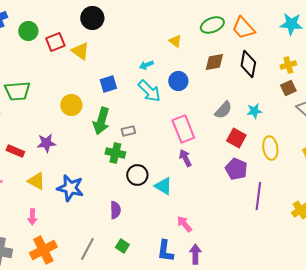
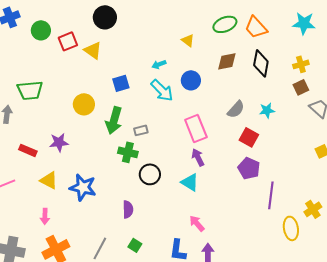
yellow ellipse: (270, 148) -> (291, 228), moved
cyan triangle: (163, 186) -> (190, 182), moved

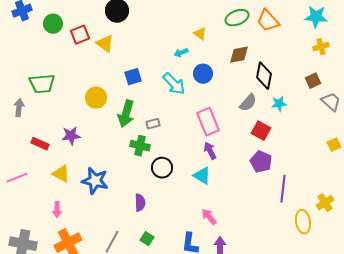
black diamond: (261, 63) -> (264, 76), moved
cyan arrow: (159, 64) -> (181, 53), moved
yellow cross: (301, 64) -> (321, 47), moved

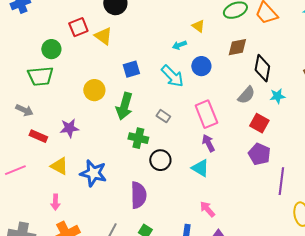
green circle: (53, 24) -> (51, 49), moved
gray arrow: (19, 108) -> (24, 110), moved, turned 108
gray rectangle: (153, 124) -> (163, 116), moved, turned 48
purple semicircle: (140, 203) -> (138, 195), size x1.5

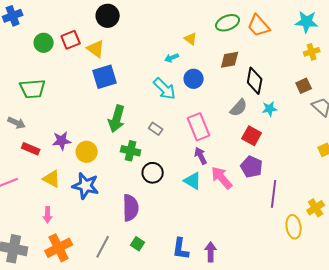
green circle: (51, 49) -> (44, 43), moved
blue square: (131, 69) -> (105, 77), moved, size x1.4
yellow circle: (94, 90) -> (87, 152), moved
pink arrow: (207, 209) -> (222, 178), moved, size x1.4

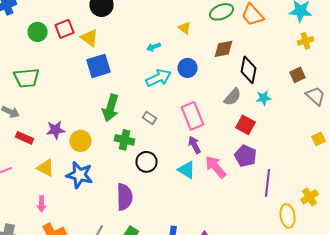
cyan arrow: (172, 58) -> (154, 47), moved
cyan arrow: (165, 89) -> (158, 78), turned -70

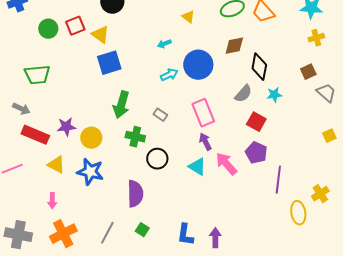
yellow triangle: (184, 28) -> (188, 17), moved
blue circle: (188, 68) -> (198, 65), size x1.5
cyan arrow: (158, 78) -> (169, 75), size x0.7
red rectangle: (24, 138) -> (35, 135), size x1.5

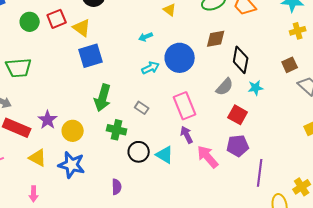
purple star: (66, 127) -> (48, 120), turned -30
purple pentagon: (256, 153) -> (238, 146), turned -30
cyan triangle: (197, 167) -> (165, 155), moved
purple semicircle: (135, 194) -> (117, 187), size x0.6

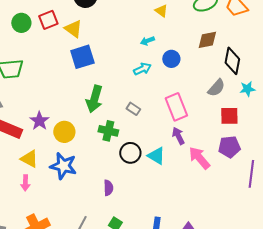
cyan arrow: (146, 37) -> (147, 41), moved
blue circle: (180, 58) -> (171, 59), size x0.6
red square: (238, 115) -> (229, 116), turned -30
pink arrow: (34, 194) -> (25, 183), moved

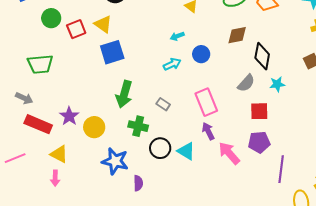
red square: (48, 20) -> (76, 29), moved
blue star: (63, 166) -> (115, 161), moved

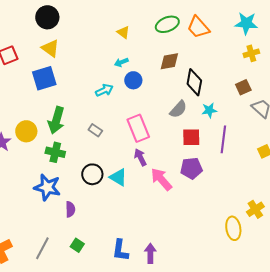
yellow triangle: (103, 24) -> (50, 48), moved
cyan arrow: (177, 36) -> (121, 62), moved
green cross: (138, 126) -> (55, 152), moved
yellow circle: (94, 127) -> (26, 131), moved
purple line: (281, 169) -> (223, 139), moved

